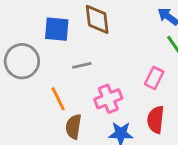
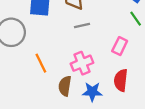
gray line: (82, 65) -> (82, 25), moved
brown semicircle: (73, 127) -> (65, 86), moved

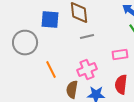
pink rectangle: (120, 46) -> (120, 54), turned 56

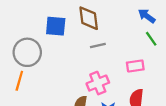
orange line: (51, 70) -> (19, 81), moved, turned 42

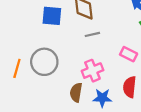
gray circle: (27, 52) -> (44, 62), moved
pink rectangle: (135, 66) -> (129, 54), turned 35

